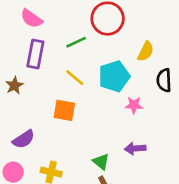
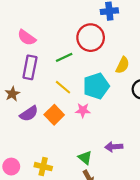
pink star: (134, 105) -> (83, 110), moved
orange square: (64, 110) -> (54, 115), turned 36
purple semicircle: (24, 139) -> (29, 114), moved

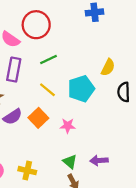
red circle: (91, 38) -> (36, 25), moved
pink star: (83, 110) -> (68, 126), moved
purple arrow: (114, 147) -> (99, 160), moved

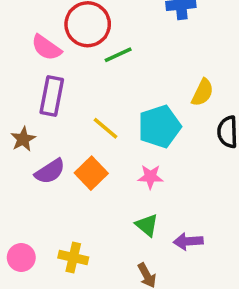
green line: (49, 59) -> (118, 55), moved
pink star: (68, 126) -> (150, 177), moved
green triangle: (70, 162) -> (147, 225), moved

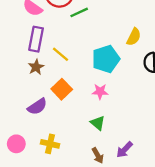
yellow line: (106, 128) -> (60, 54), moved
brown star: (23, 139) -> (36, 67), moved
purple semicircle: (50, 171) -> (37, 107), moved
purple arrow: (188, 241) -> (124, 150), moved, turned -42

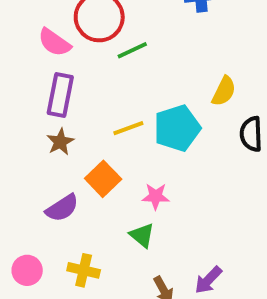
yellow line: (60, 54) -> (128, 128), moved, turned -60
pink star: (100, 91) -> (156, 196), moved
green triangle: (98, 123) -> (142, 235), moved

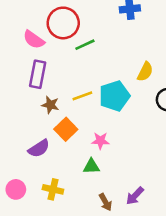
brown star: (60, 142) -> (50, 105), moved, turned -30
green triangle: (142, 235) -> (91, 166), turned -42

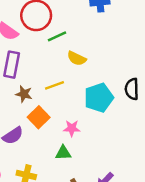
yellow semicircle: (145, 72) -> (77, 58), moved, turned 90
cyan pentagon: (114, 96) -> (99, 98), moved

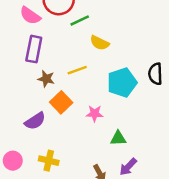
green triangle: (63, 153) -> (118, 138), moved

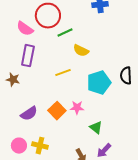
brown star: (46, 79) -> (13, 80), moved
orange square: (61, 102) -> (57, 111), moved
green triangle: (118, 138) -> (96, 128), turned 40
pink circle: (13, 161) -> (19, 146), moved

